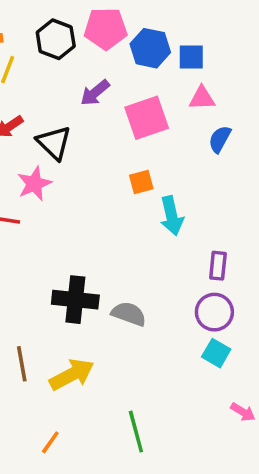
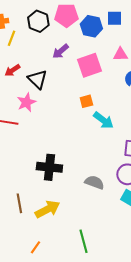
blue square: (191, 57) -> (114, 18), moved
cyan arrow: (172, 216) -> (103, 120), turned -40
gray semicircle: (129, 314) -> (94, 182), moved

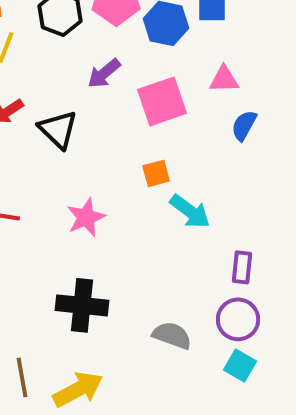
pink star: (26, 102) -> (86, 217), moved

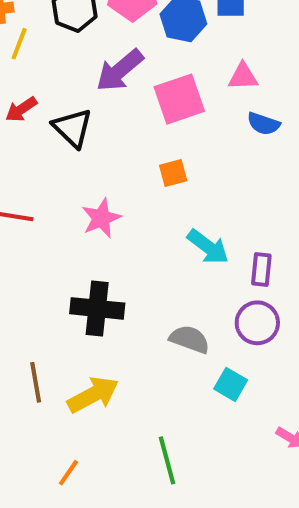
purple arrow: (104, 73) -> (120, 70), size x1.4
blue semicircle: (244, 125) -> (263, 124), turned -100
cyan arrow: (190, 211) -> (208, 247), moved
cyan square: (240, 365) -> (231, 384), moved

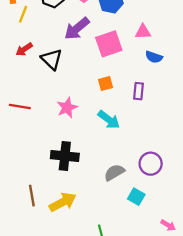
cyan arrow: (208, 247) -> (109, 120), moved
purple rectangle: (261, 269) -> (139, 91), moved
gray semicircle: (190, 339) -> (114, 172), turned -50

